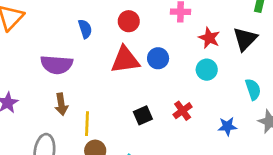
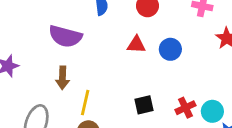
red triangle: (125, 60) -> (136, 45), size x0.6
cyan circle: (207, 70) -> (212, 111), moved

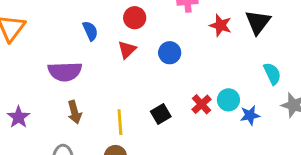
red triangle: (136, 45) -> (127, 50), moved, turned -30
yellow line: (85, 103) -> (120, 122), moved

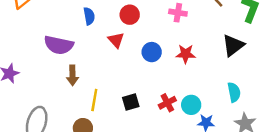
red star: (221, 25) -> (186, 54), moved, turned -30
red triangle: (127, 50) -> (116, 40), turned -42
brown arrow: (75, 112) -> (72, 75), moved

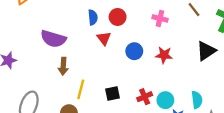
blue semicircle: (89, 16) -> (93, 17), moved
cyan semicircle: (234, 92) -> (197, 100), moved

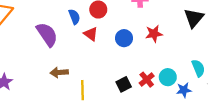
purple semicircle: (53, 39) -> (47, 34), moved, turned -125
brown arrow: (63, 66) -> (59, 72), turned 98
black square: (113, 94) -> (124, 84), moved

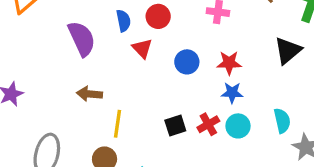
blue star: (184, 90) -> (232, 93), moved

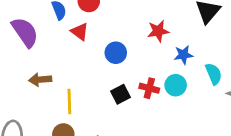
blue circle: (187, 62) -> (116, 53), moved
blue star: (232, 93) -> (183, 55), moved
red cross: (208, 124) -> (149, 88), turned -36

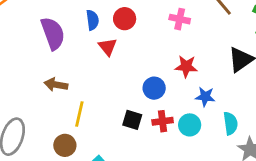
blue circle: (116, 53) -> (154, 88), moved
red cross: (149, 88) -> (163, 121), turned -36
black square: (121, 94) -> (132, 120), turned 30

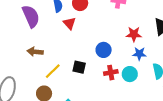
red star: (186, 66) -> (134, 34), moved
yellow line: (79, 114) -> (53, 71), turned 36
black square: (132, 120) -> (79, 67), moved

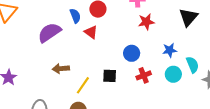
purple semicircle: (31, 16) -> (49, 33), turned -90
red star: (134, 34) -> (146, 22), moved
cyan circle: (130, 74) -> (173, 74), moved

